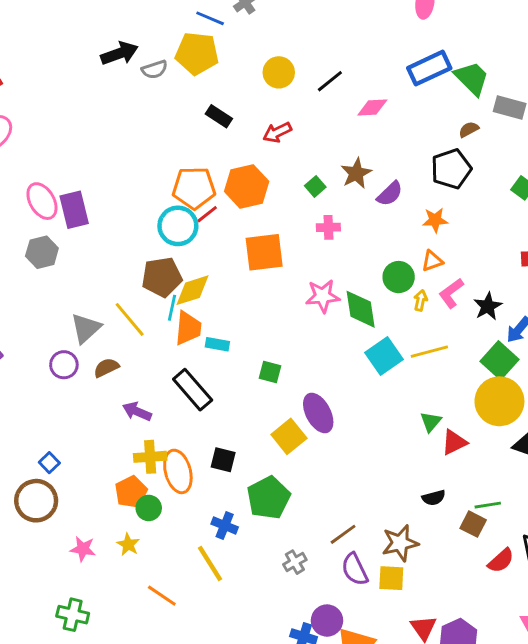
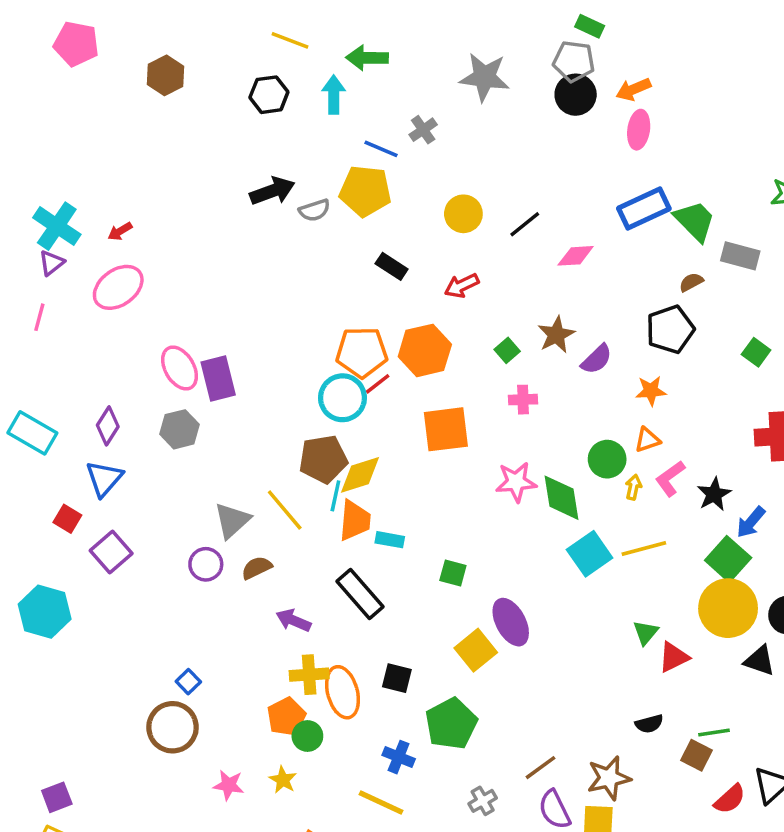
yellow line: (210, 564) -> (381, 803), turned -33

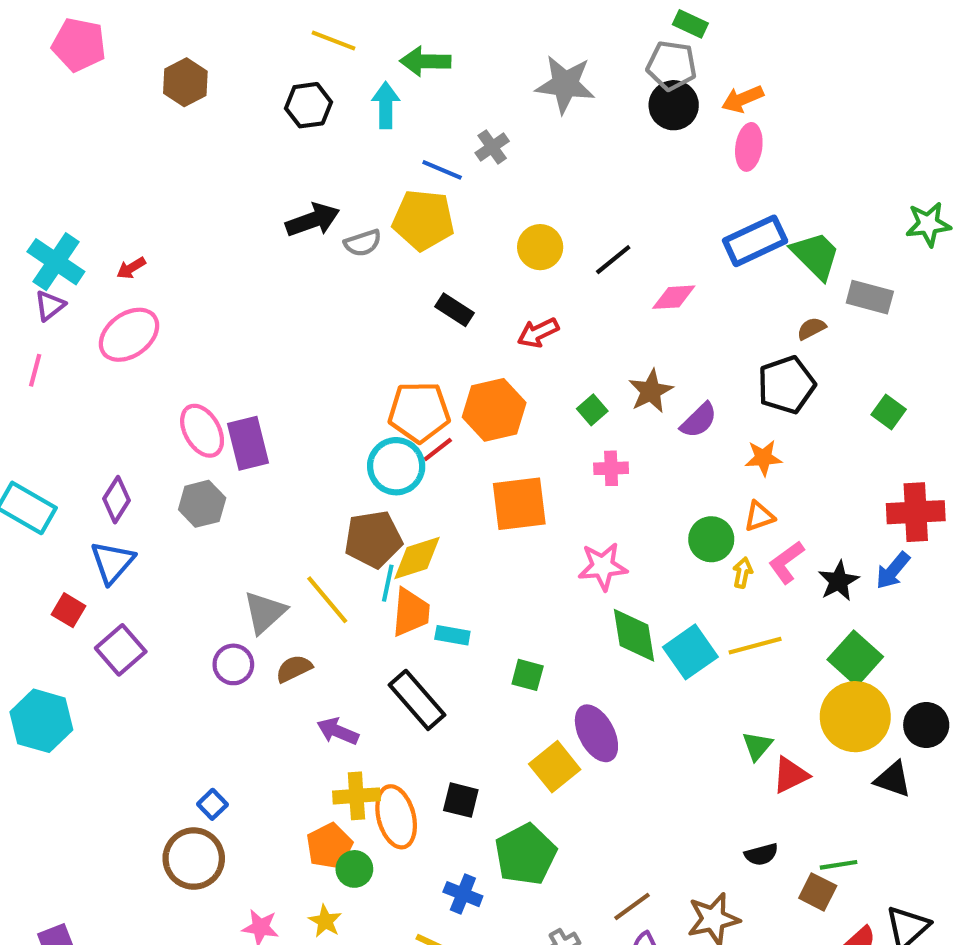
green diamond: (562, 498) -> (634, 635), moved
blue arrow: (751, 522) -> (893, 571), moved

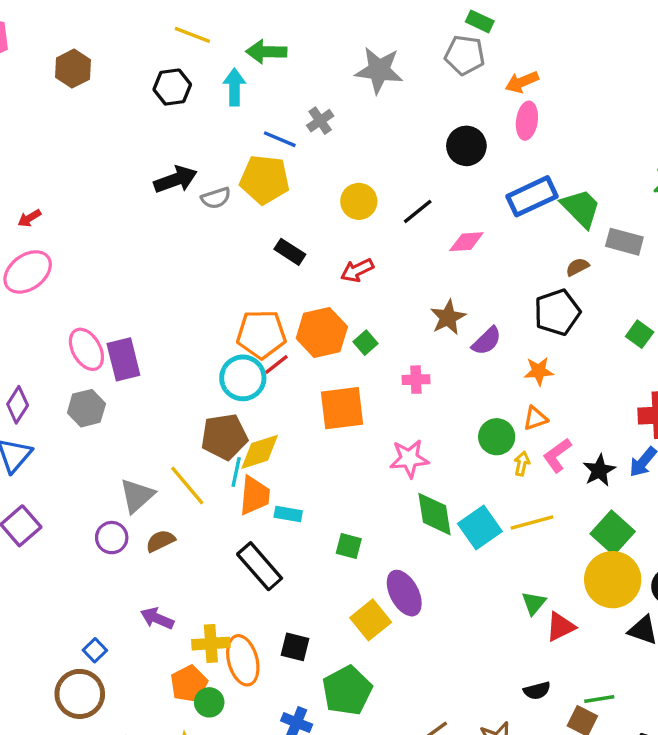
black circle: (674, 105) -> (466, 146), moved
green square: (592, 410) -> (366, 343), moved
purple arrow: (338, 731) -> (157, 618), moved

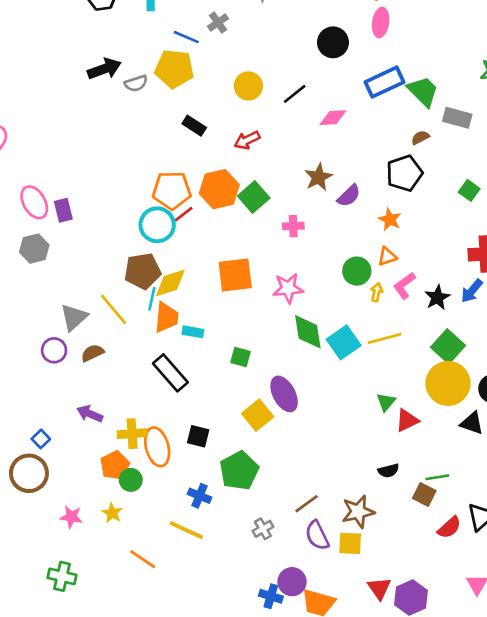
green square: (366, 343) -> (254, 197), size x1.6
purple rectangle: (123, 359) -> (63, 210), size x0.7
orange star: (539, 371) -> (390, 219), turned 30
orange square: (342, 408) -> (235, 275), moved

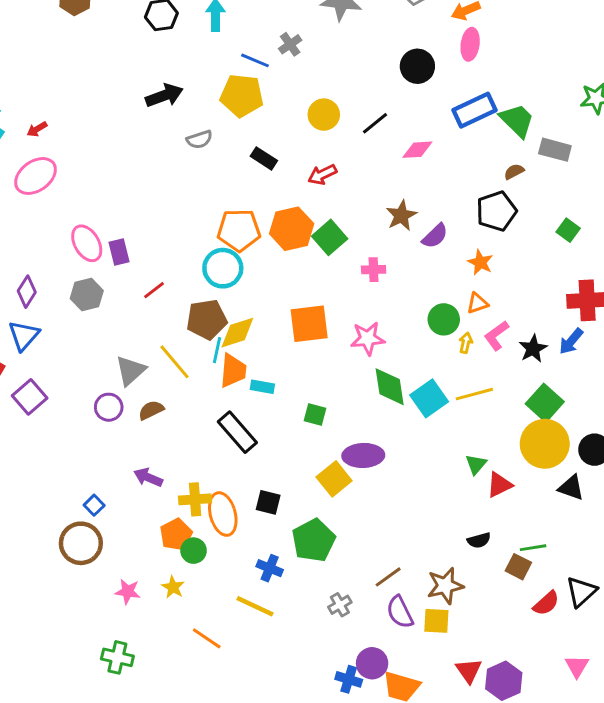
gray semicircle: (136, 83) -> (199, 139), moved
red line: (184, 214) -> (154, 290), moved
purple ellipse: (284, 394) -> (363, 455), turned -64

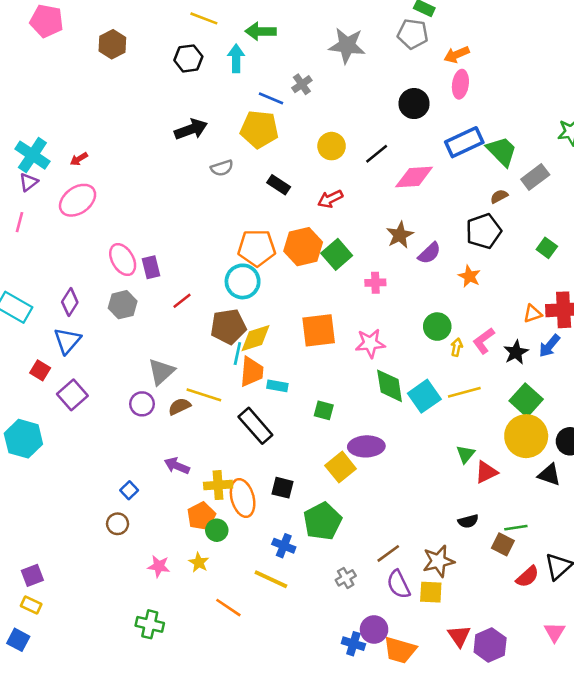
pink diamond: (417, 150) -> (414, 177), size x1.4
gray rectangle: (555, 150) -> (535, 177), turned -52
orange triangle: (477, 303) -> (533, 314), moved
yellow line: (175, 362) -> (204, 395), moved, turned -32
brown circle: (81, 543) -> (118, 524), size x0.6

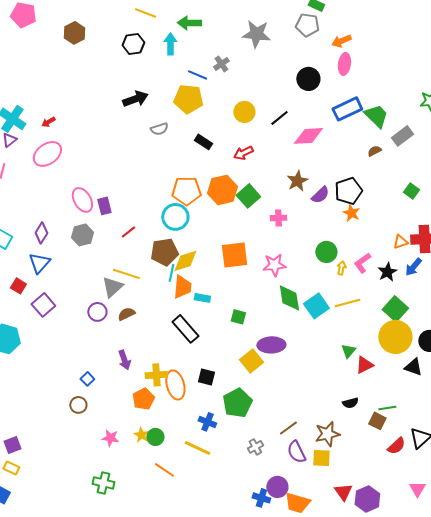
black pentagon: (484, 231) -> (348, 191), moved
yellow line: (204, 395) -> (126, 274), moved
purple arrow: (177, 466) -> (124, 360), turned -132
green circle: (217, 530) -> (155, 437), moved

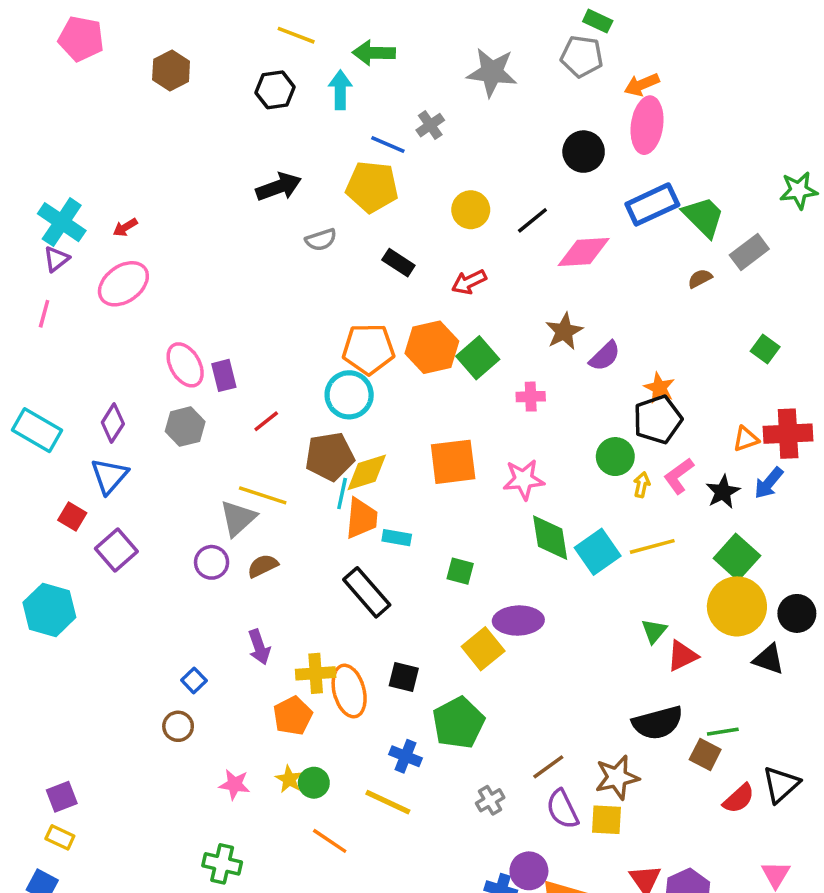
pink ellipse: (344, 64) -> (647, 125), size x1.4
black pentagon: (348, 191) -> (658, 420), moved
black semicircle: (350, 403) -> (658, 723), size x1.8

